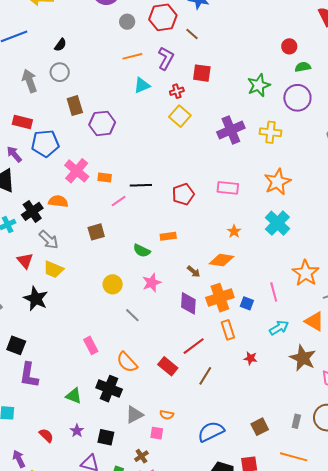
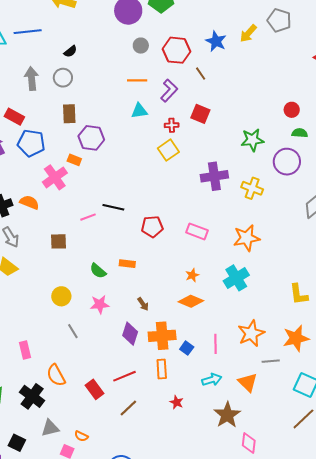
orange rectangle: (105, 178) -> (74, 160), moved
orange diamond: (221, 260) -> (191, 301), moved

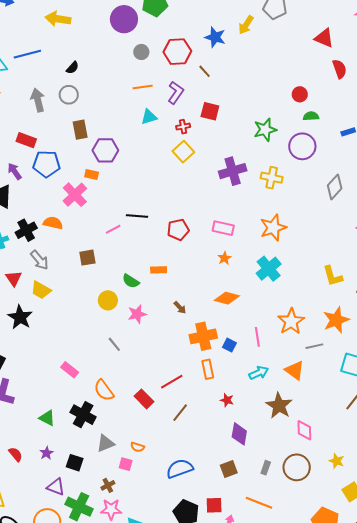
orange star: (192, 275) -> (224, 258), moved
yellow circle: (61, 296) -> (108, 300), moved
purple diamond: (130, 334) -> (239, 434), moved
pink rectangle: (25, 350) -> (70, 370), turned -30

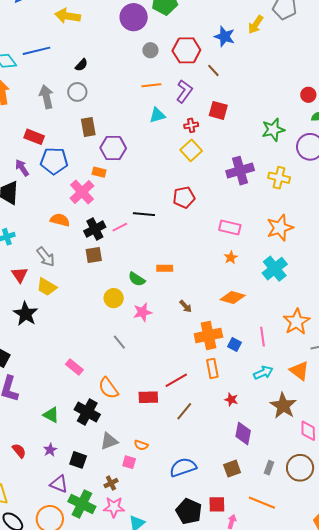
black cross: (26, 230) -> (95, 229), moved
red pentagon: (178, 230) -> (184, 197), moved
red rectangle: (144, 399) -> (148, 397), turned -48

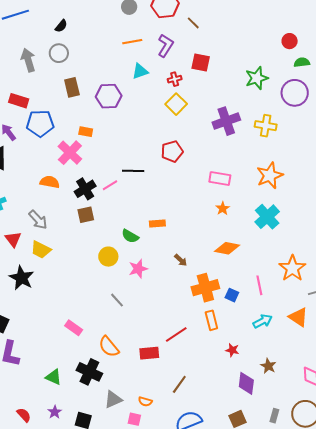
purple hexagon: (113, 148) -> (109, 96), moved
brown star: (283, 406) -> (268, 366), moved, size x0.6
brown line: (184, 411) -> (179, 384), moved

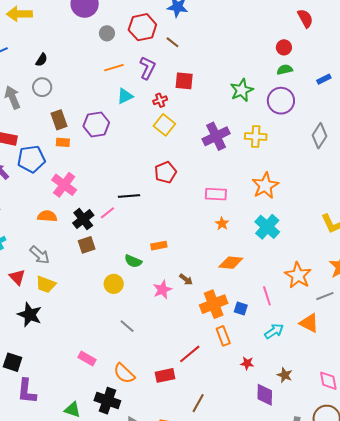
red circle: (290, 41) -> (284, 47), moved
orange rectangle: (86, 132) -> (63, 142), moved
pink star: (138, 269) -> (162, 290), moved

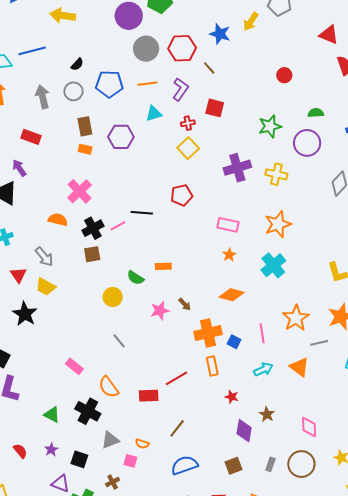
gray circle: (107, 33) -> (146, 49), size x1.6
red circle: (284, 47) -> (284, 75), moved
blue pentagon: (31, 159) -> (109, 84), moved

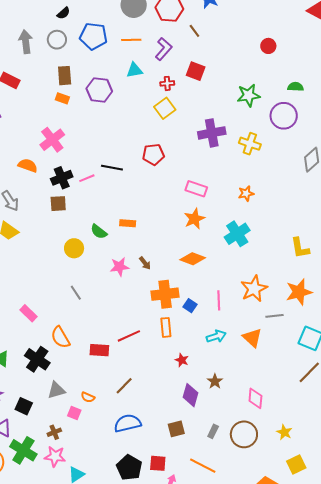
orange star: (278, 224) -> (246, 193), size x0.6
orange star: (229, 255) -> (194, 219), size x1.5

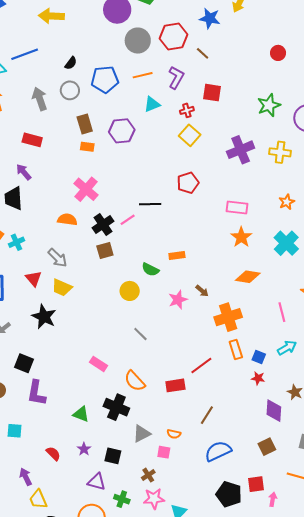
blue square: (190, 306) -> (259, 357), moved
green cross: (23, 450) -> (122, 499), size x0.6

